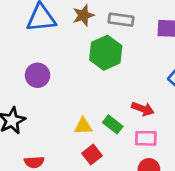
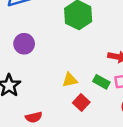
green rectangle: (113, 124) -> (101, 82), moved

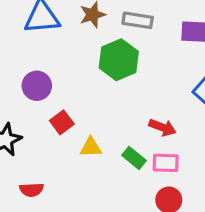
red square: (81, 103) -> (62, 122), moved

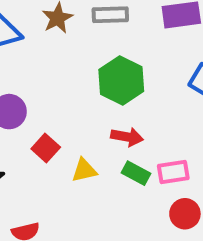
green hexagon: (119, 60) -> (121, 80), moved
red arrow: (162, 127) -> (127, 137), moved

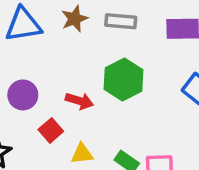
red arrow: (127, 137) -> (79, 101), moved

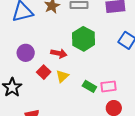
yellow triangle: (82, 154) -> (62, 76), moved, turned -32

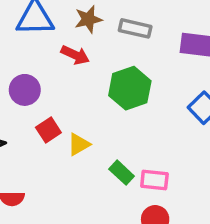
red arrow: (59, 53) -> (75, 55), moved

